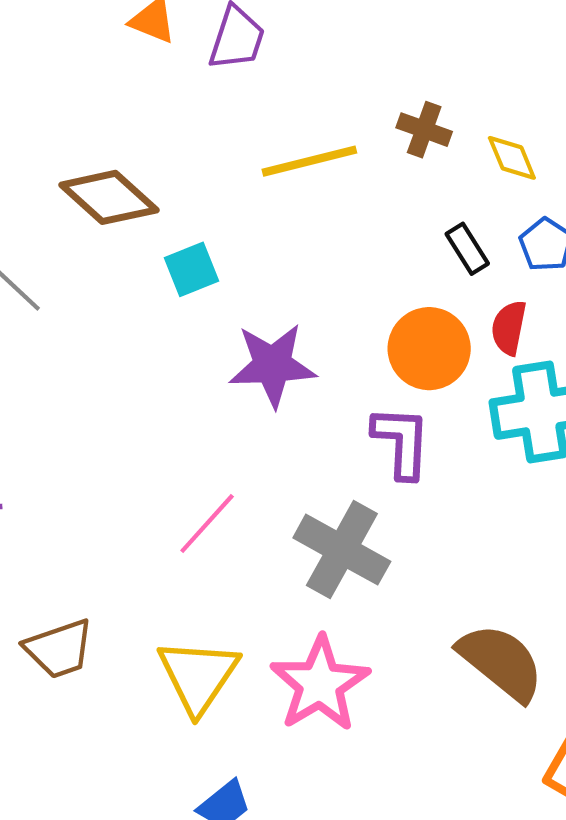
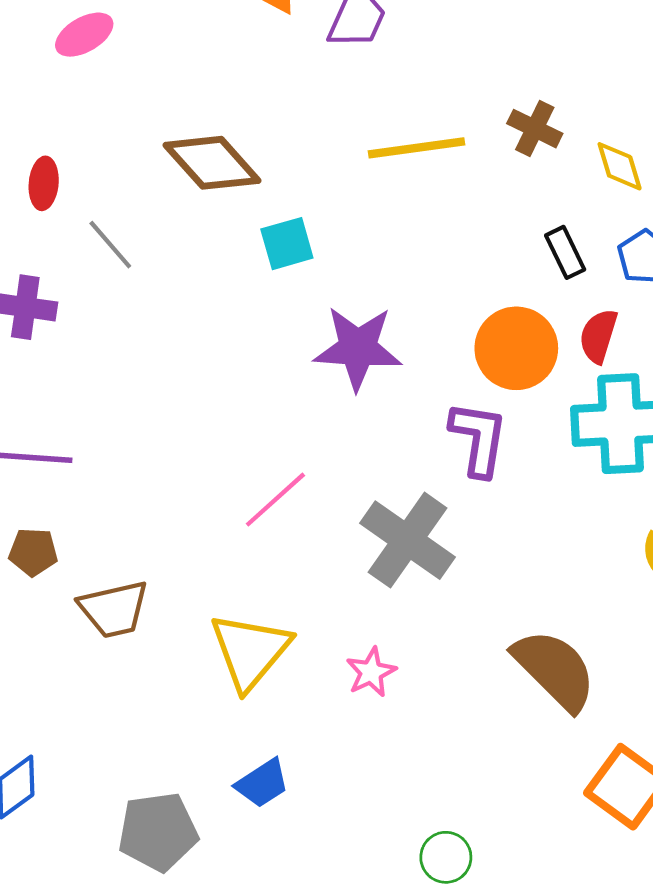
pink star: (320, 684) -> (371, 672), size x0.5

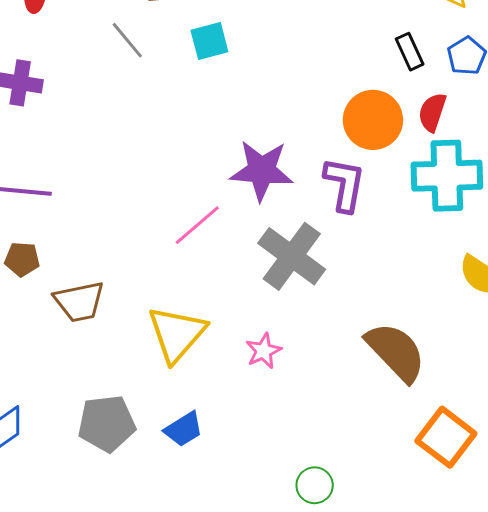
gray line: (110, 245) -> (127, 40), moved
purple star: (358, 348) -> (262, 170), moved
gray pentagon: (158, 832) -> (107, 423), moved

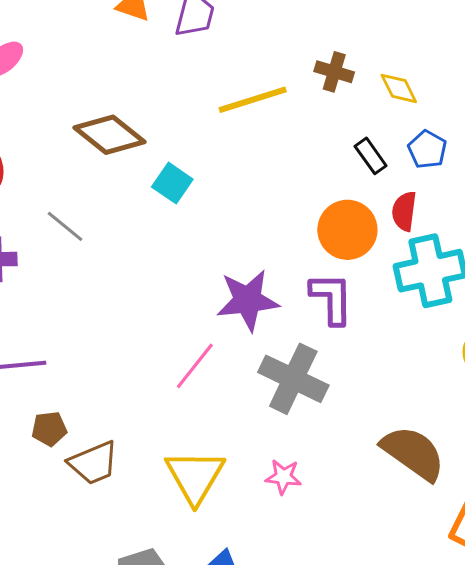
gray line: (127, 40) -> (65, 226), moved
cyan square: (209, 41) -> (172, 183), turned -30
brown pentagon: (22, 259) -> (49, 429), moved
pink star: (264, 351) -> (283, 477), turned -30

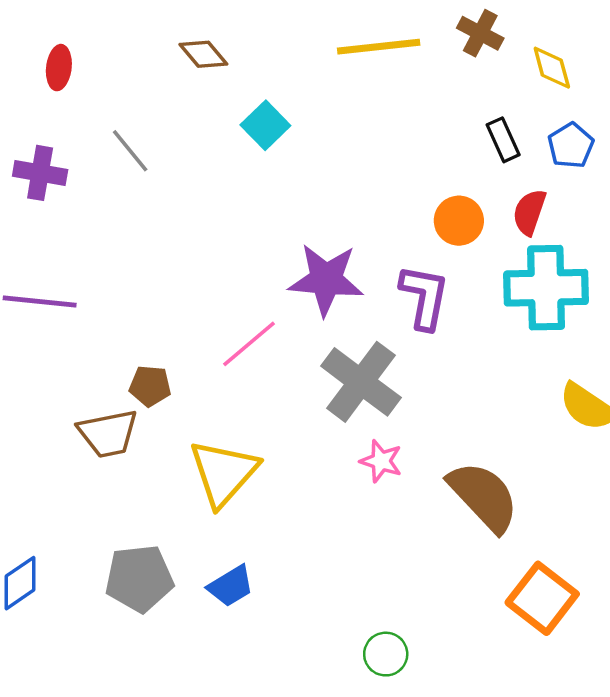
brown diamond: (109, 135) -> (203, 54), size x0.6
orange circle: (347, 230) -> (459, 221), size x0.7
brown pentagon: (49, 429) -> (150, 386), moved
pink star: (283, 477) -> (381, 461), moved

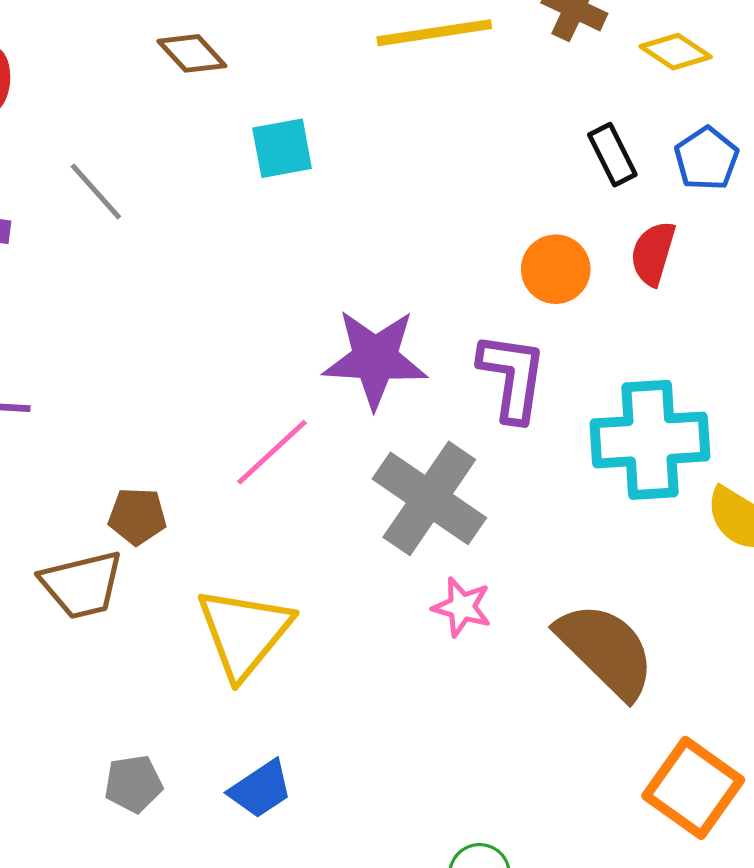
yellow diamond: (552, 68) -> (676, 52), turned -39
cyan square: (265, 125) -> (282, 148), turned 36
cyan cross: (546, 288) -> (650, 440), moved
gray pentagon: (139, 578) -> (133, 784), size x0.6

